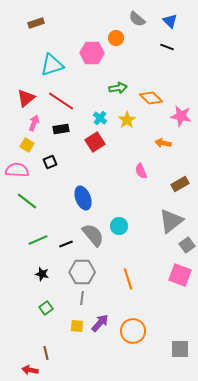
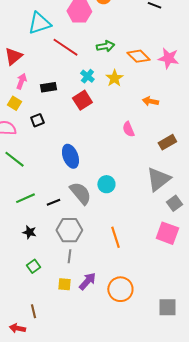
red line: (61, 101) -> (65, 47), moved
pink star: (181, 116) -> (168, 58), moved

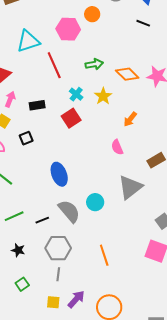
red line: (65, 47) -> (54, 65), turned 32
orange arrow: (150, 101) -> (130, 119), moved, turned -63
gray triangle: (158, 179) -> (130, 187), moved

